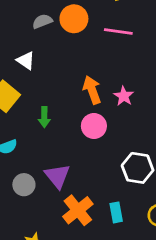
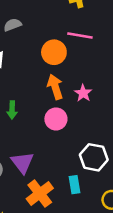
orange circle: (74, 19) -> (54, 52), moved
cyan rectangle: (116, 212) -> (75, 185), moved

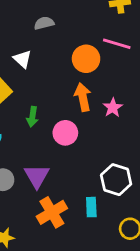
pink circle: (56, 119) -> (65, 133), moved

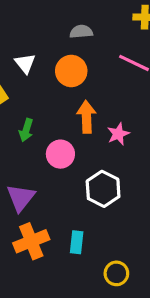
gray semicircle: (44, 23) -> (81, 32), moved
orange circle: (86, 59) -> (71, 71), moved
white hexagon: (116, 180) -> (103, 189), moved

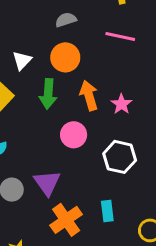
white triangle: (25, 63) -> (22, 61), turned 36
green arrow: (26, 130) -> (48, 94), moved, size x1.4

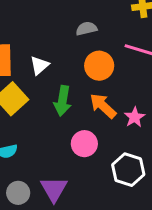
orange circle: (65, 57) -> (99, 66), moved
orange arrow: (89, 96) -> (103, 106), turned -36

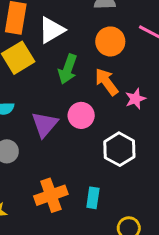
white triangle: (39, 65) -> (52, 30), size x1.4
purple triangle: (54, 189) -> (45, 124), moved

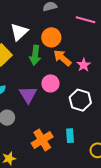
orange circle: (110, 41) -> (51, 37), moved

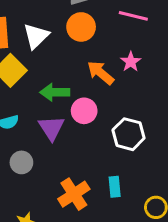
orange circle: (51, 37) -> (81, 27), moved
green arrow: (35, 55) -> (55, 92), moved, turned 84
pink star: (84, 65) -> (131, 62), moved

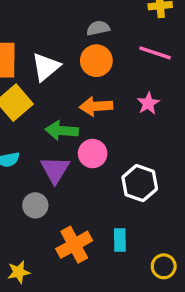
orange arrow: (101, 73) -> (96, 106), moved, turned -48
gray circle: (21, 162) -> (35, 205), moved

